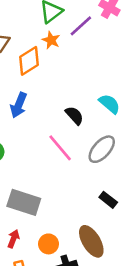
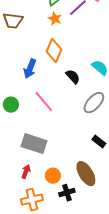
orange diamond: (29, 61) -> (54, 51), moved, turned -35
pink line: (60, 148) -> (44, 102), moved

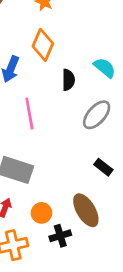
black semicircle: (73, 77) -> (68, 80), turned 42
pink line: (44, 102) -> (29, 113), turned 30

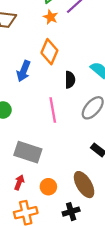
pink line: (29, 113) -> (53, 110), moved
black cross: (60, 236) -> (71, 212), moved

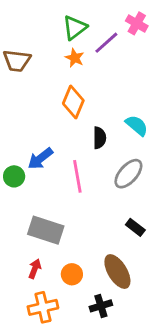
blue arrow: (24, 71) -> (40, 158), moved, turned 30

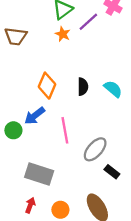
orange diamond: (73, 102) -> (47, 86), moved
black semicircle: (99, 138) -> (83, 87), moved
gray ellipse: (128, 174) -> (95, 149), moved

